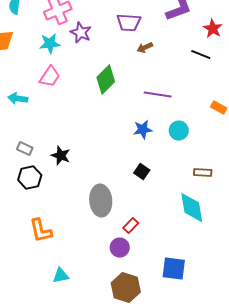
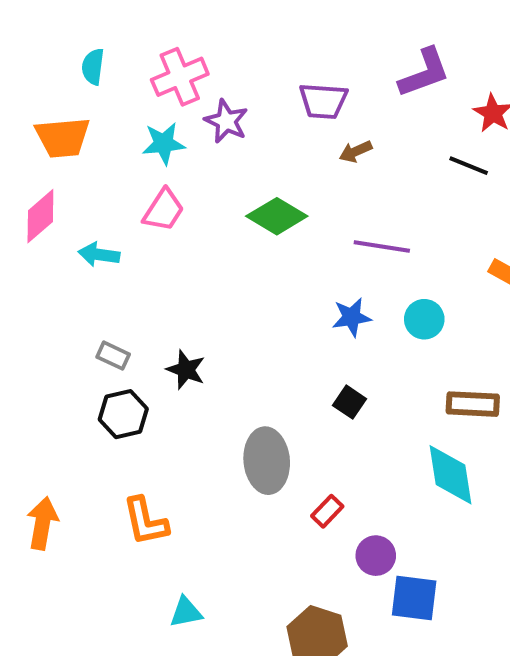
green diamond: (106, 80) -> (277, 216), turned 76
brown rectangle: (203, 173) -> (473, 404), size x1.4
purple circle: (120, 248) -> (376, 556), moved

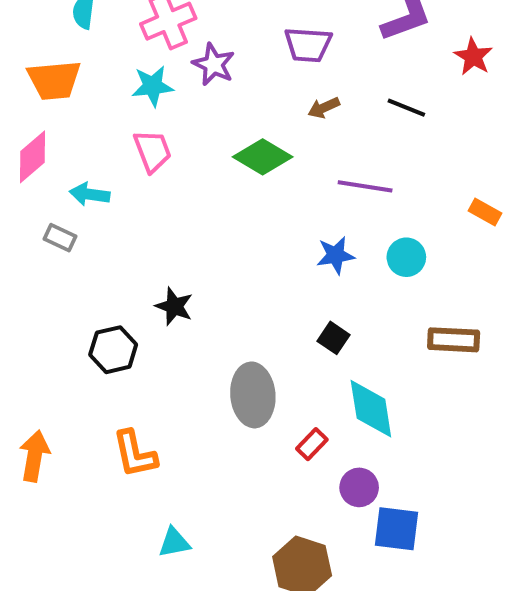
brown arrow: (356, 152) -> (324, 108), moved
black line: (469, 166) -> (406, 108), moved
pink trapezoid: (164, 210) -> (153, 151), turned -54
gray rectangle: (113, 356) -> (60, 238), moved
cyan diamond: (451, 475) -> (371, 409), moved

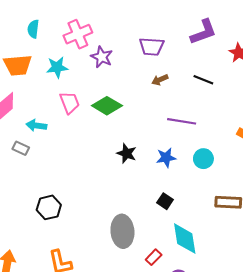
cyan star: (153, 86) -> (57, 67), moved
green diamond: (263, 157) -> (107, 106), moved
black star: (174, 306) -> (127, 153), moved

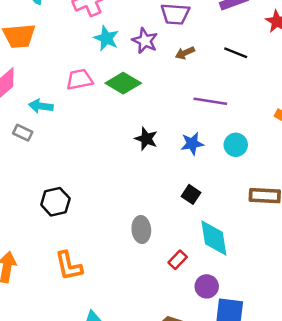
purple star: (102, 57) -> (145, 41), moved
cyan star: (57, 67) -> (106, 38), moved, turned 30
pink trapezoid: (70, 103) -> (80, 79), turned -80
gray ellipse: (122, 231) -> (141, 230), size x0.7

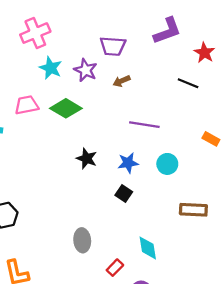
black line: (236, 53) -> (188, 83), moved
black square: (191, 194) -> (124, 193), moved
cyan diamond: (214, 238) -> (148, 248), size x0.7

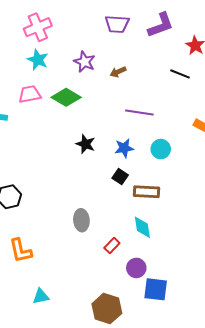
purple trapezoid: (113, 46) -> (117, 24), moved
cyan star: (51, 68) -> (38, 60), moved
brown rectangle: (193, 210) -> (146, 192), moved

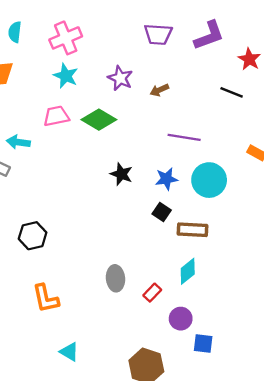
cyan circle: (161, 149) -> (209, 180), size x1.5
gray ellipse: (81, 220) -> (115, 278), moved
cyan diamond: (142, 227) -> (188, 271), turned 60
blue square: (156, 289) -> (203, 343), size x0.7
cyan triangle: (41, 296) -> (69, 352), turned 42

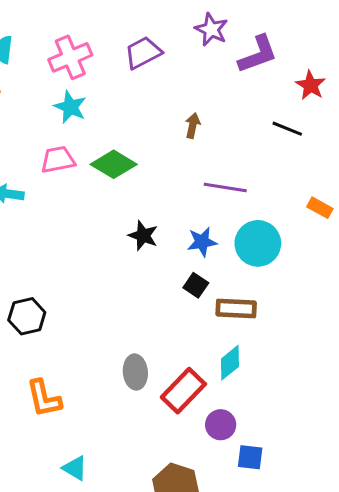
purple trapezoid: (158, 34) -> (143, 53), moved, turned 148
purple star: (120, 78) -> (211, 29), moved
brown arrow: (159, 90) -> (193, 126), turned 126
red rectangle: (152, 293) -> (183, 391), size x1.8

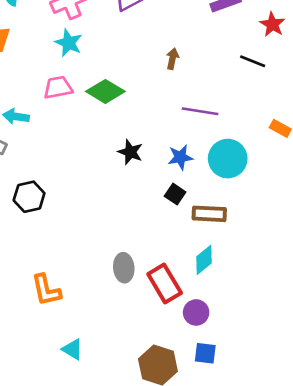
black hexagon: (27, 316) -> (29, 197), moved
red rectangle: (183, 391) -> (165, 284), turned -75
blue square: (250, 457) -> (205, 353), moved

